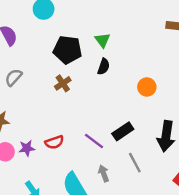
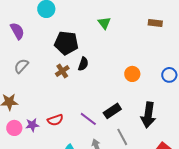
green triangle: (102, 40) -> (104, 23), moved
black semicircle: (104, 67) -> (83, 64), moved

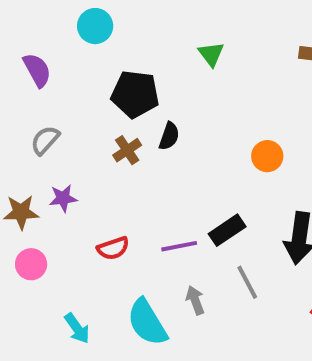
purple line: (88, 119) -> (179, 246), turned -48
purple star: (32, 125) -> (63, 198), moved

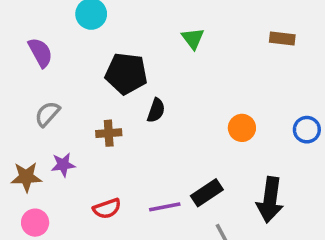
brown cross: (127, 150) -> (109, 133), moved, turned 30

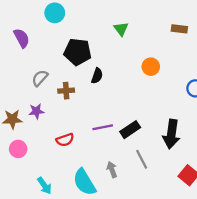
gray semicircle: (47, 114) -> (40, 78), moved
orange circle: (242, 128) -> (151, 67), moved
purple line: (165, 207) -> (103, 127), moved

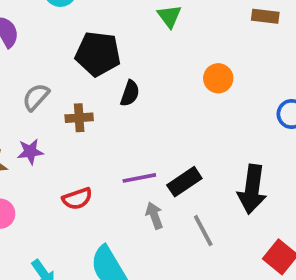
gray arrow: (112, 170) -> (154, 216), moved

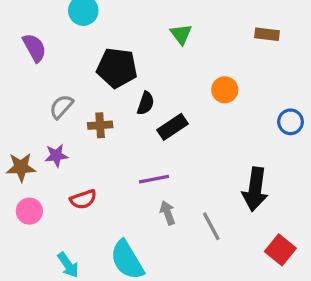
black rectangle: (184, 182) -> (173, 127), moved
red semicircle: (77, 199) -> (83, 199), moved

